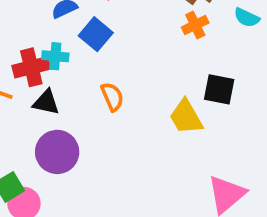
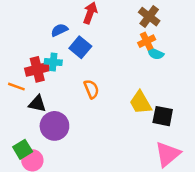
cyan semicircle: (247, 18) -> (155, 53), moved
black square: (219, 89) -> (163, 116), moved
black triangle: (46, 102) -> (37, 104), moved

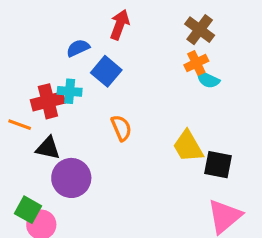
green square: (23, 149) -> (28, 210), turned -30

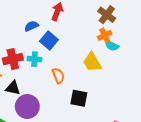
cyan cross: (70, 91) -> (34, 59), moved
yellow trapezoid: (188, 146) -> (92, 62), moved
black square: (218, 165) -> (79, 98), moved

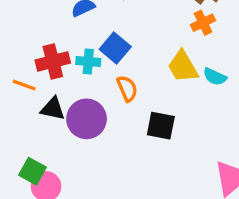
blue square: (49, 41) -> (115, 48), moved
cyan semicircle: (112, 46) -> (215, 77), moved
purple circle: (27, 106) -> (87, 119), moved

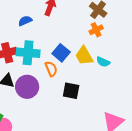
blue square: (115, 48) -> (61, 53), moved
cyan cross: (88, 61) -> (28, 53), size x1.6

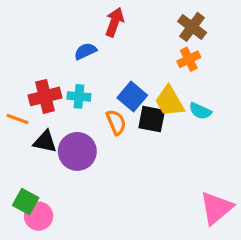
blue semicircle: (25, 21) -> (85, 51), moved
cyan cross: (28, 53) -> (79, 96), size x0.6
black square: (71, 91) -> (152, 119), moved

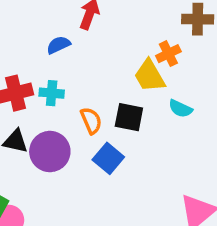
brown cross: (192, 27) -> (198, 19), moved, turned -36
blue square: (132, 96) -> (108, 158), moved
yellow trapezoid: (169, 101) -> (150, 76), moved

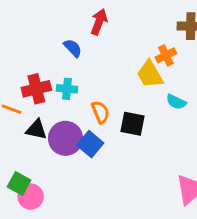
blue semicircle: (58, 45) -> (73, 48), turned 72
black square: (129, 117) -> (132, 124), moved
blue square: (108, 158) -> (90, 144), moved

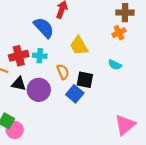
blue semicircle: (73, 48) -> (44, 28), size x1.6
orange cross: (166, 55) -> (119, 33), moved
yellow trapezoid: (150, 74) -> (79, 46), moved
blue square: (90, 144) -> (75, 94), moved

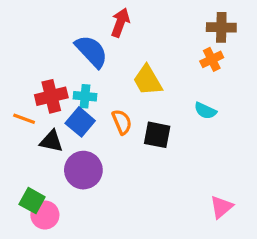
purple circle: (39, 90) -> (83, 170), moved
blue square: (75, 94) -> (80, 122), moved
pink triangle: (125, 125) -> (221, 207), size x0.7

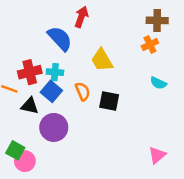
cyan semicircle: (205, 111) -> (158, 83), moved

